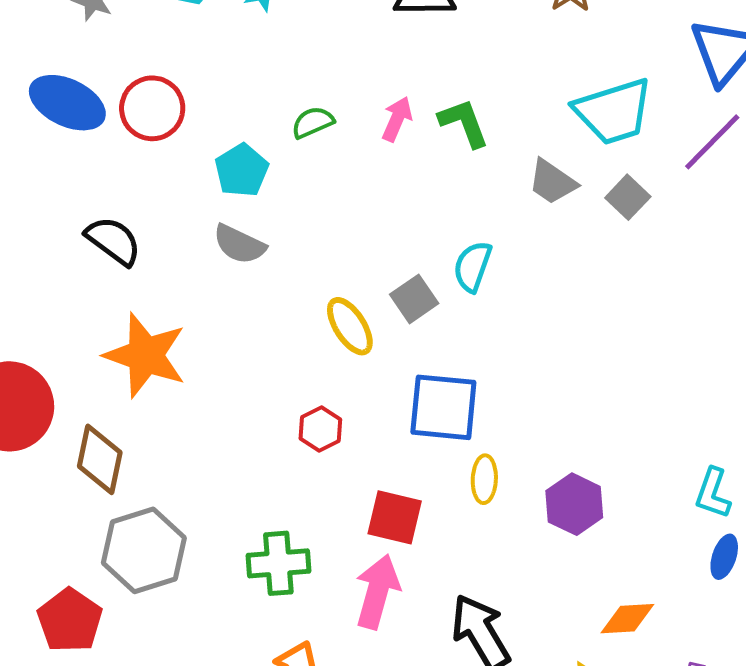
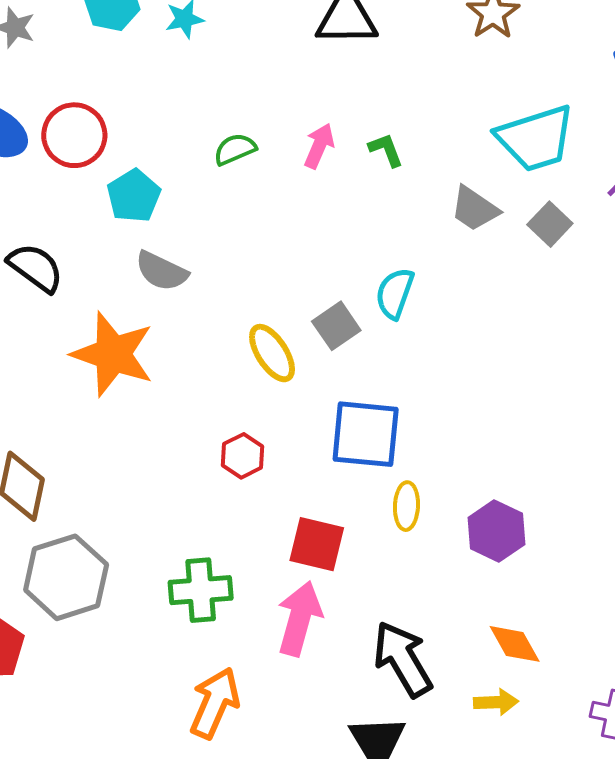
green L-shape: (464, 123) -> (386, 150), size x0.7
cyan pentagon: (242, 170) -> (134, 196), moved
orange star: (145, 355) -> (113, 354), moved
orange diamond: (627, 619) -> (515, 644), moved, turned 64

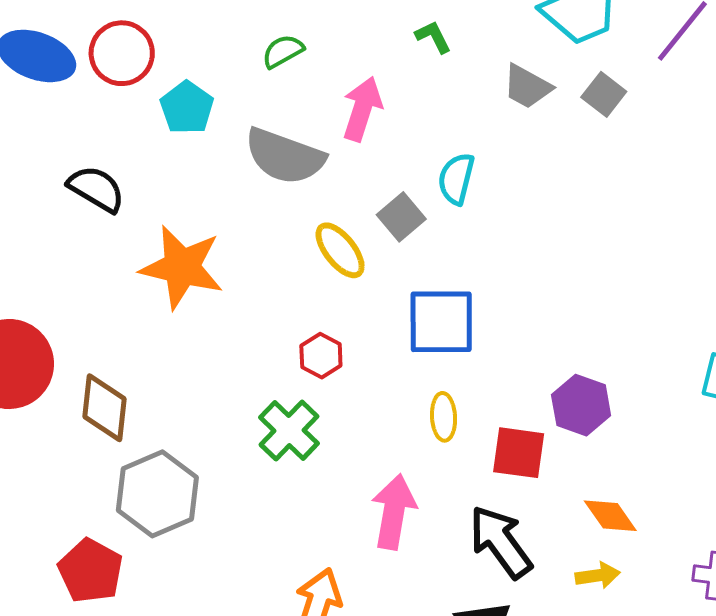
pink arrow: (319, 146) -> (362, 109), moved, size x1.4
gray semicircle: (161, 271) -> (285, 156), moved, size x1.5
yellow ellipse: (406, 506) -> (444, 417), moved
red square: (317, 544) -> (519, 453), moved
green cross: (201, 590) -> (289, 430), moved, turned -36

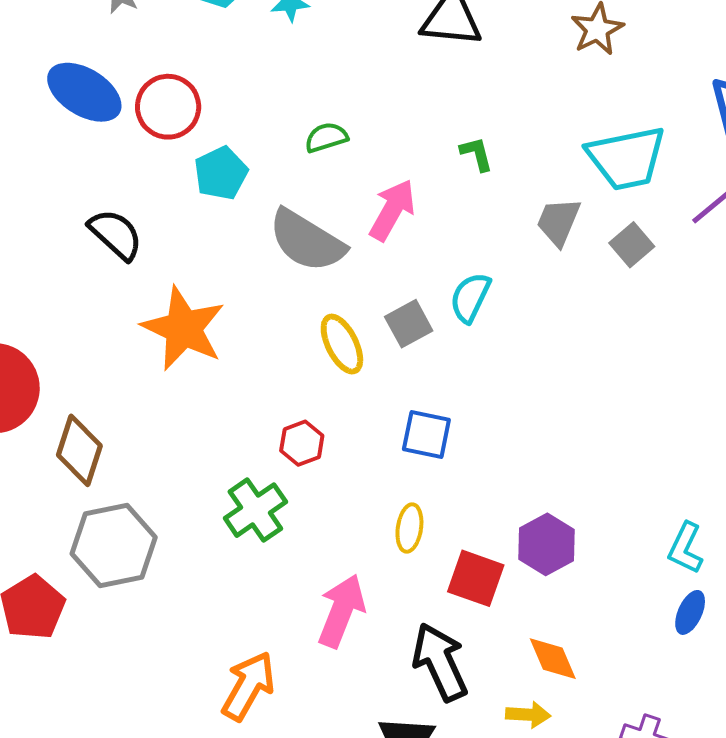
gray trapezoid: (527, 87) -> (558, 222), turned 72
blue square: (441, 322) -> (426, 435), size x0.7

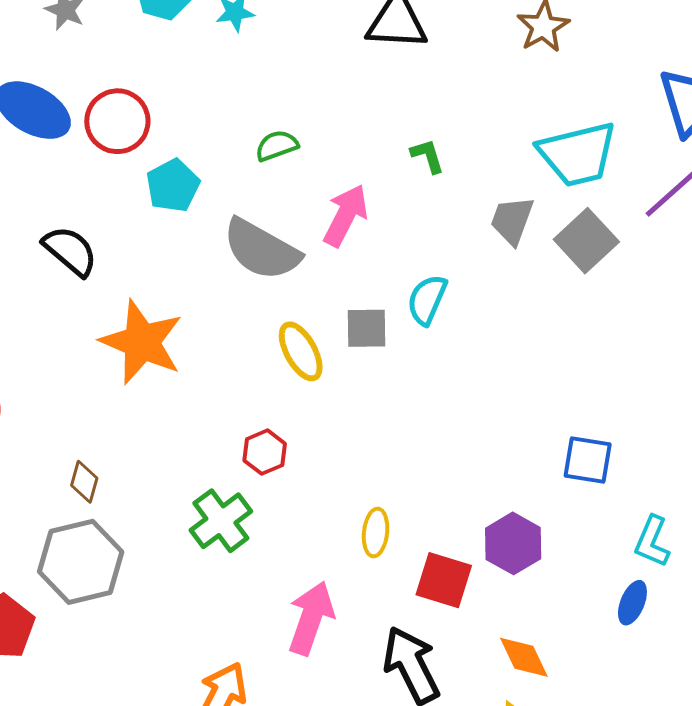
gray square: (632, 245) -> (586, 241), size x1.4
gray square: (409, 324) -> (367, 328), turned 30
blue square: (426, 435) -> (588, 460), moved
brown diamond: (79, 450) -> (84, 482), moved, size x0.6
blue ellipse: (690, 612) -> (632, 603), moved

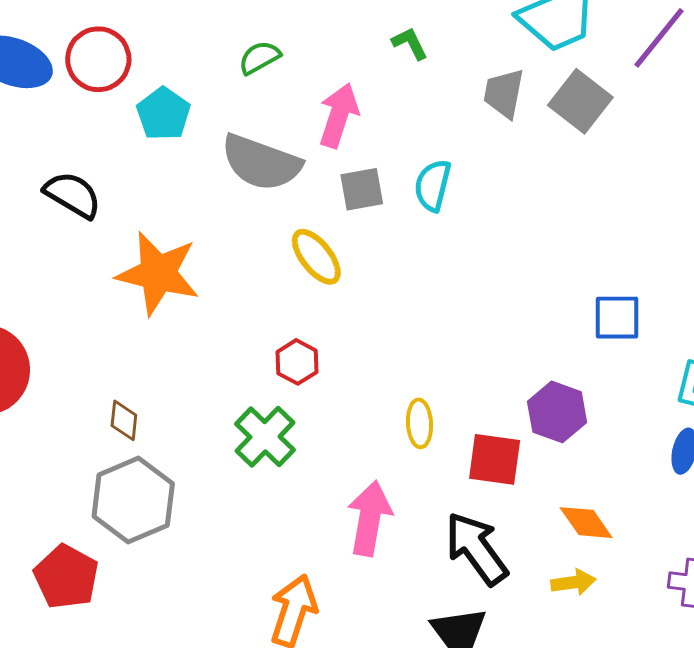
gray square: (367, 328) -> (362, 189), moved

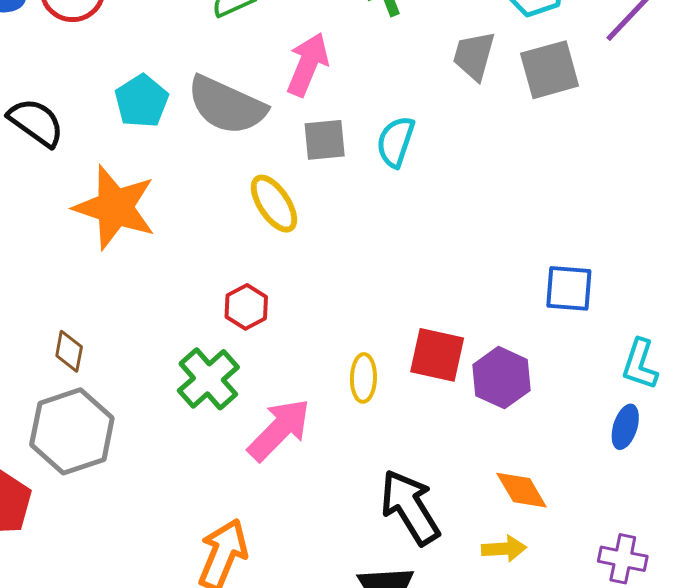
gray square: (580, 101) -> (550, 70), turned 32
cyan pentagon: (163, 114) -> (142, 101), moved
red square: (495, 459) -> (437, 355), moved
pink arrow: (370, 518) -> (279, 430), moved, turned 30

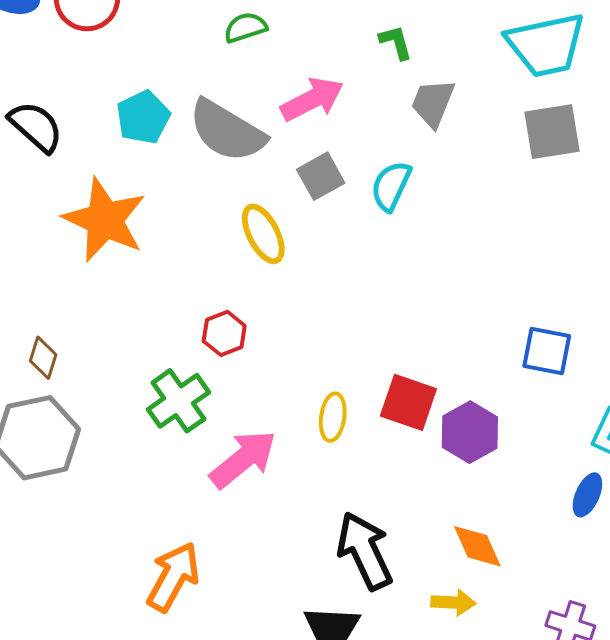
gray trapezoid: (474, 56) -> (433, 103), moved
pink arrow: (308, 64) -> (312, 99), turned 34
gray square: (325, 140) -> (321, 176), turned -30

